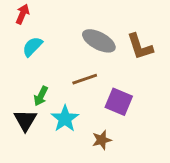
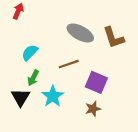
cyan semicircle: (32, 47) -> (30, 53), moved
brown star: (102, 140) -> (93, 109), moved

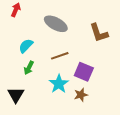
gray ellipse: (80, 33) -> (56, 24), moved
cyan star: (53, 96) -> (59, 84), moved
black triangle: (21, 97) -> (16, 95), moved

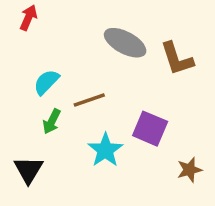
gray ellipse: (56, 24) -> (125, 43), moved
brown line: (60, 56) -> (89, 100), moved
brown star: (81, 95) -> (189, 170), moved

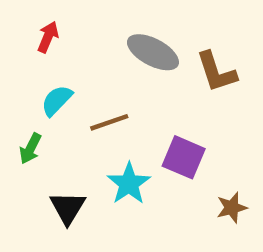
red arrow: (28, 18) -> (48, 37), moved
green arrow: (52, 121) -> (30, 149), moved
black triangle: (28, 170) -> (68, 208), moved

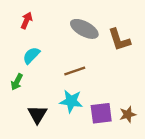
brown line: (109, 122) -> (75, 71), moved
purple square: (184, 157) -> (101, 113), moved, turned -30
cyan star: (129, 184) -> (71, 101), turned -30

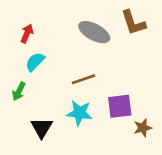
red arrow: (27, 20) -> (27, 33), moved
brown L-shape: (119, 40) -> (133, 23), moved
purple square: (101, 113) -> (120, 106), moved

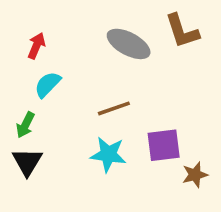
black triangle: (42, 128) -> (27, 162), moved

